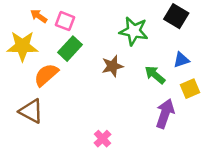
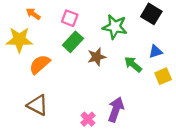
pink square: (65, 21) -> (70, 18), moved
green rectangle: (70, 49) -> (73, 42), moved
brown triangle: (31, 111) -> (38, 105), moved
purple arrow: (165, 114) -> (116, 109), moved

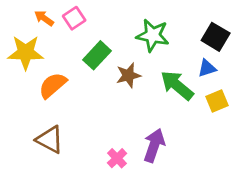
black square: (151, 14) -> (216, 37), moved
pink square: (70, 18) -> (74, 18), moved, turned 35
green arrow: (133, 64) -> (177, 85), size x1.4

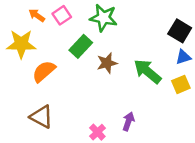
green star: (153, 35) -> (103, 18), moved
blue triangle: (207, 68) -> (183, 57), moved
purple arrow: (154, 145) -> (128, 121), size x0.7

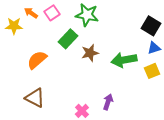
yellow star: (21, 44) -> (14, 26), moved, size x0.7
green arrow: (148, 71) -> (124, 60), turned -50

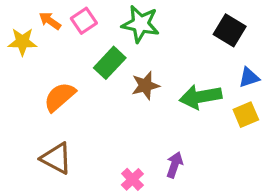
black square: (151, 26) -> (230, 30), moved

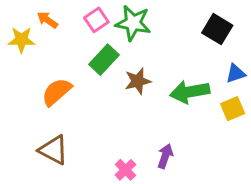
pink square: (84, 21) -> (96, 20), moved

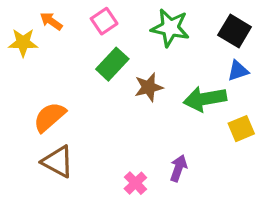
green star: (133, 23) -> (170, 28), moved
blue triangle: (236, 73) -> (238, 71), moved
orange semicircle: (57, 92) -> (50, 117), moved
yellow square: (233, 109) -> (241, 129), moved

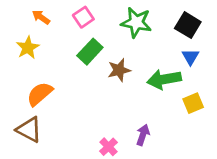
yellow star: (23, 43) -> (28, 48), moved, turned -30
blue triangle: (238, 71) -> (190, 57), turned -42
brown triangle: (58, 162) -> (29, 130), moved

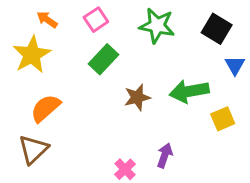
yellow star: (28, 48) -> (32, 55), size x1.4
blue triangle: (190, 57) -> (235, 65), moved
brown star: (119, 70) -> (137, 97), moved
brown triangle: (29, 130) -> (33, 149), turned 48

